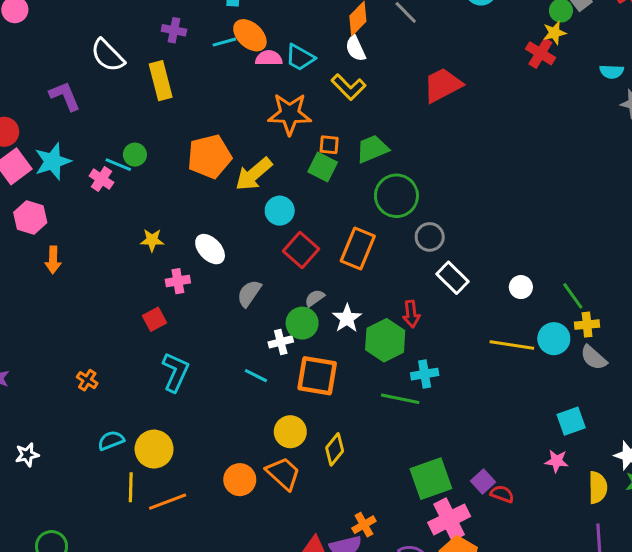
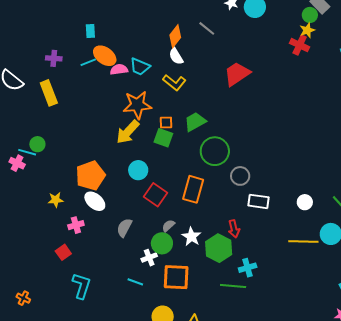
orange pentagon: (209, 157) -> (91, 176), moved
yellow arrow: (254, 174) -> (128, 132), moved
white rectangle: (452, 278) -> (259, 201), turned -30

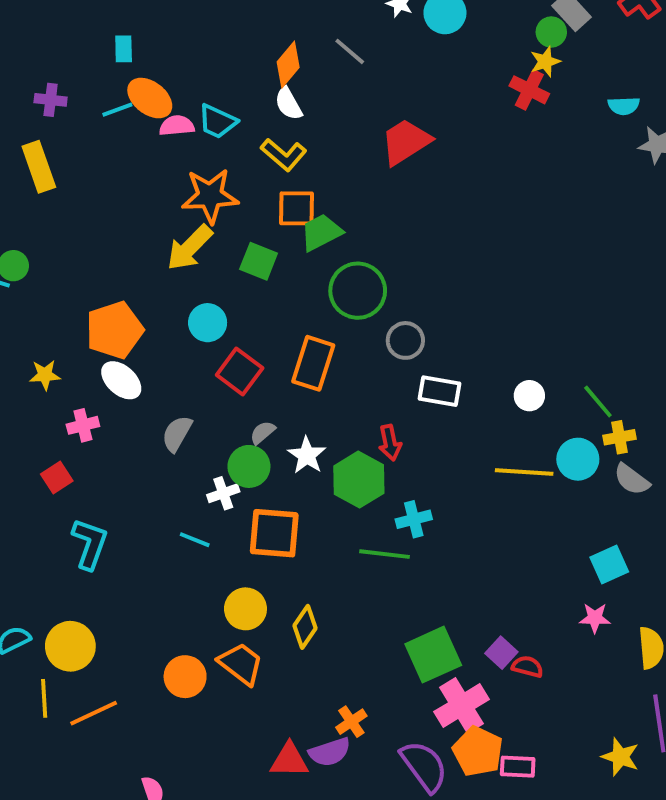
orange square: (166, 122) -> (296, 208), moved, size x1.5

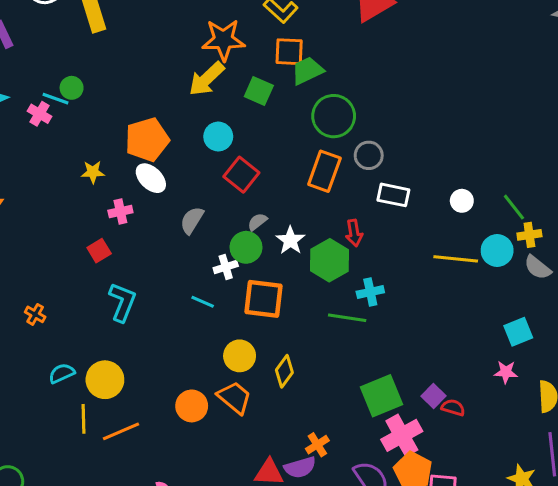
orange rectangle: (313, 363) -> (324, 171), moved

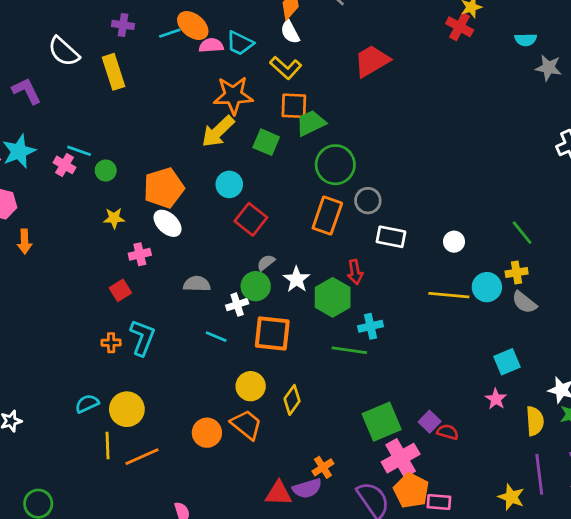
green circle: (72, 88) -> (106, 171), moved
green line: (514, 207) -> (522, 233), moved
gray semicircle: (192, 220) -> (197, 284), moved, turned 60
orange cross: (35, 314) -> (111, 343), moved, turned -30
pink star: (506, 372) -> (496, 399), turned 30

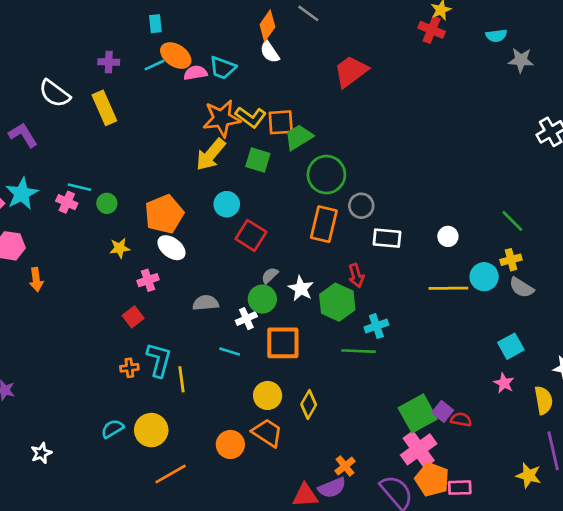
yellow L-shape: (286, 68) -> (251, 117), moved
green square: (382, 422) -> (418, 413), moved
yellow line: (107, 445) -> (182, 379), moved

